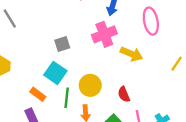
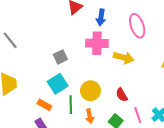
pink cross: (104, 34) -> (97, 43), turned 30
cyan square: (55, 73) -> (58, 84), turned 30

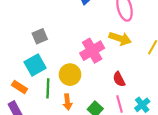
pink cross: (97, 43) -> (92, 51), moved, turned -35
yellow arrow: (124, 58) -> (120, 39), moved
red semicircle: (122, 95) -> (119, 79), moved

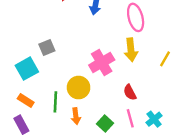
yellow arrow: (120, 39) -> (131, 50), turned 65
cyan square: (35, 65) -> (27, 69), moved

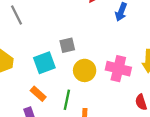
pink cross: (102, 63) -> (118, 69), turned 35
yellow circle: (79, 88) -> (85, 70), moved

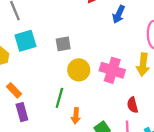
cyan square: (44, 63) -> (25, 41), moved
orange rectangle: (38, 94) -> (14, 90), moved

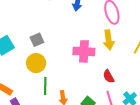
yellow circle: (79, 70) -> (36, 63), moved

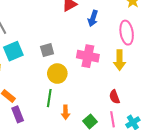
pink cross: (84, 51) -> (88, 56), moved
yellow circle: (36, 63) -> (57, 74), moved

